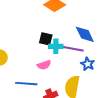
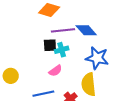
purple line: (72, 49) -> (63, 30), moved
blue star: (88, 64) -> (97, 58), size x1.6

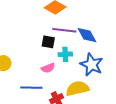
cyan cross: (62, 50) -> (65, 54), moved
yellow semicircle: (89, 84) -> (77, 88), turned 70

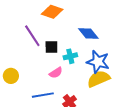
purple line: (64, 30) -> (32, 36), moved, turned 60
yellow semicircle: (77, 88) -> (99, 79), moved

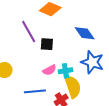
cyan cross: (70, 56) -> (65, 71), moved
yellow semicircle: (99, 79) -> (73, 87), moved, turned 90

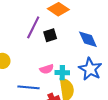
purple line: (29, 31) -> (33, 27), turned 45
black square: (47, 44) -> (50, 35), moved, turned -32

